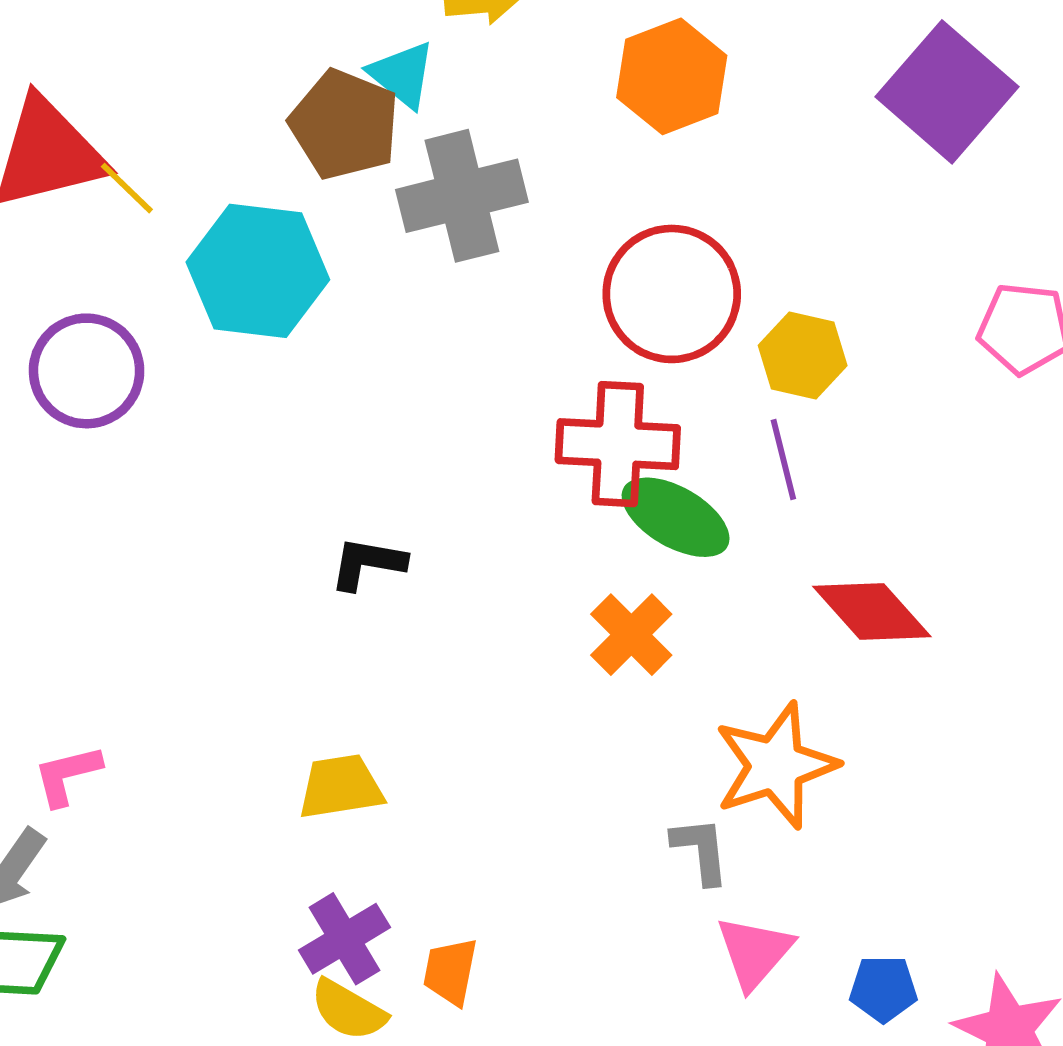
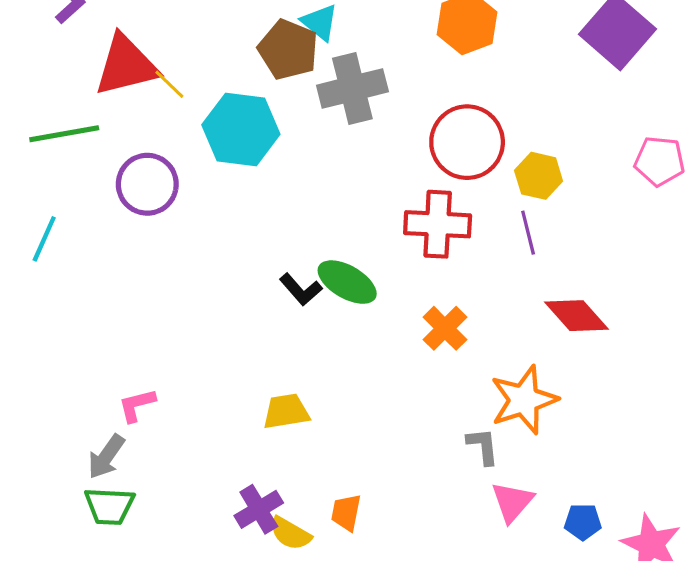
green ellipse: (676, 517) -> (347, 282), moved
black L-shape: (368, 563) -> (301, 289), turned -141
purple cross: (344, 939) -> (259, 509), moved

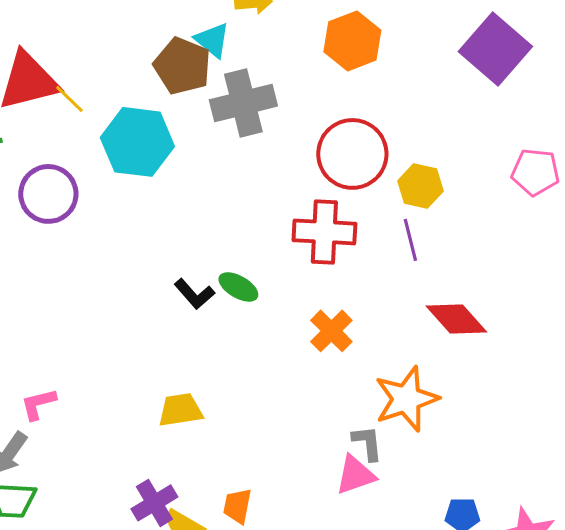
green ellipse: (347, 282) -> (238, 287), size x0.7
pink triangle: (512, 502) -> (355, 475), moved, turned 30

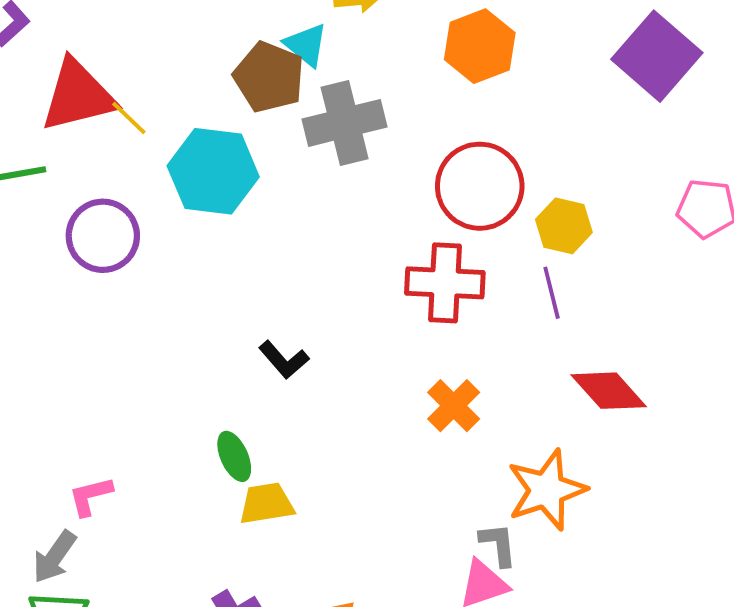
green ellipse: (238, 287) -> (234, 456), moved, turned 36

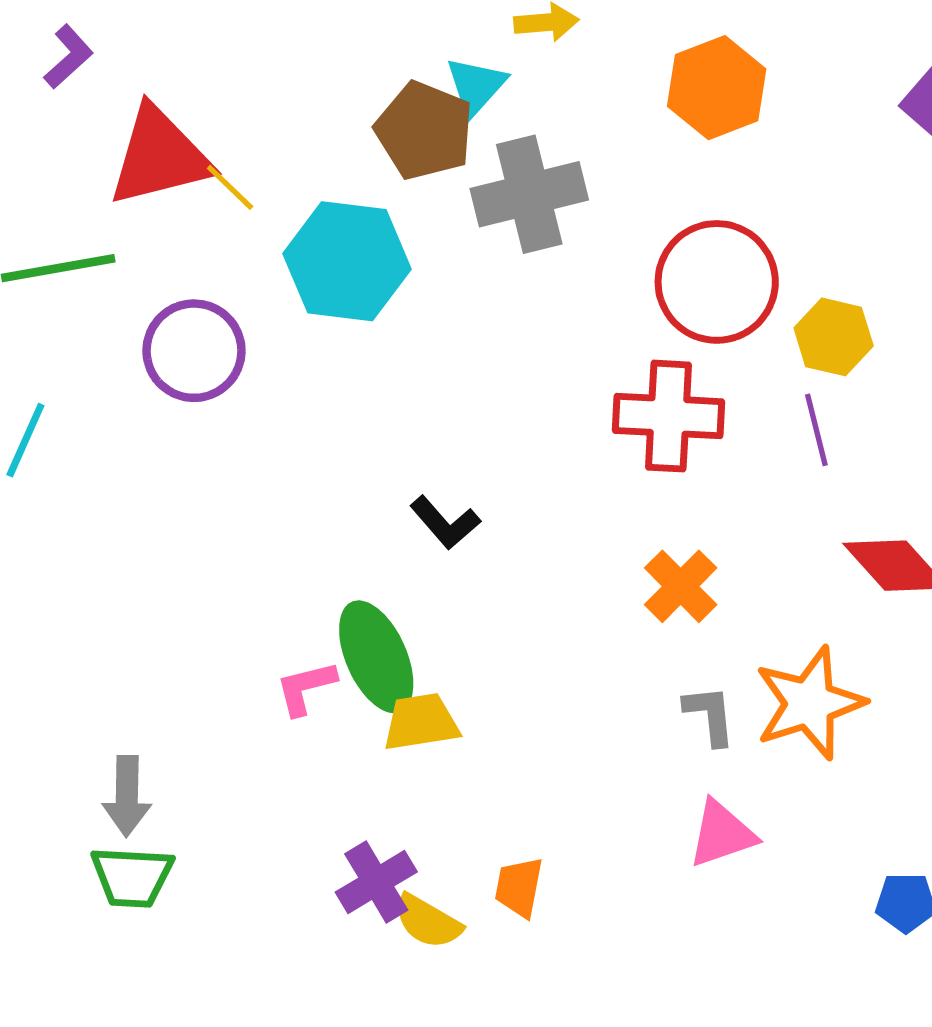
cyan triangle: (306, 45) -> (476, 86), turned 33
green ellipse: (234, 456) -> (376, 657), size x1.6
pink L-shape: (90, 496) -> (306, 688), moved
gray L-shape: (498, 544) -> (710, 715), moved
gray arrow: (54, 557) -> (127, 796), turned -34

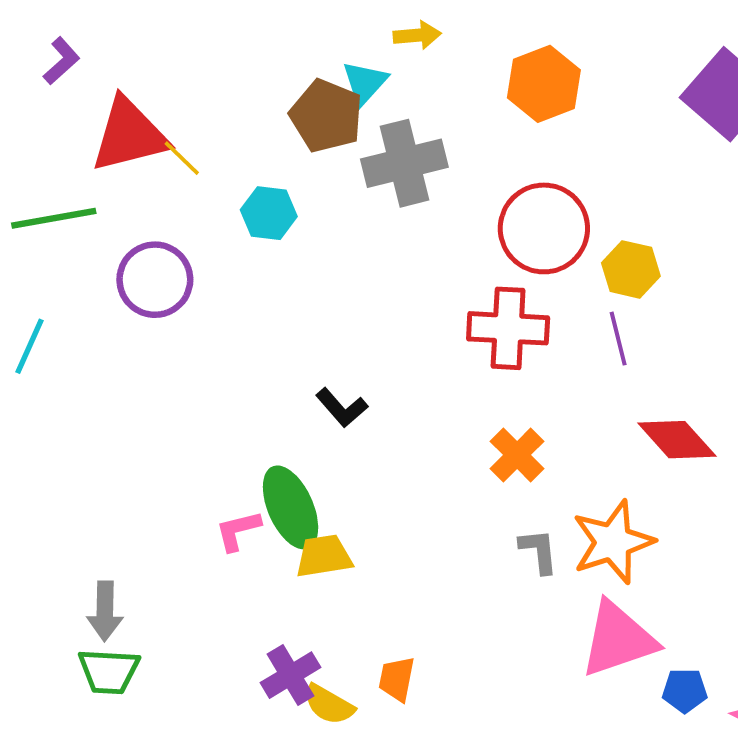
cyan hexagon: (347, 261) -> (269, 213), size x0.6
pink triangle: (722, 834) -> (618, 639), moved, size x1.5

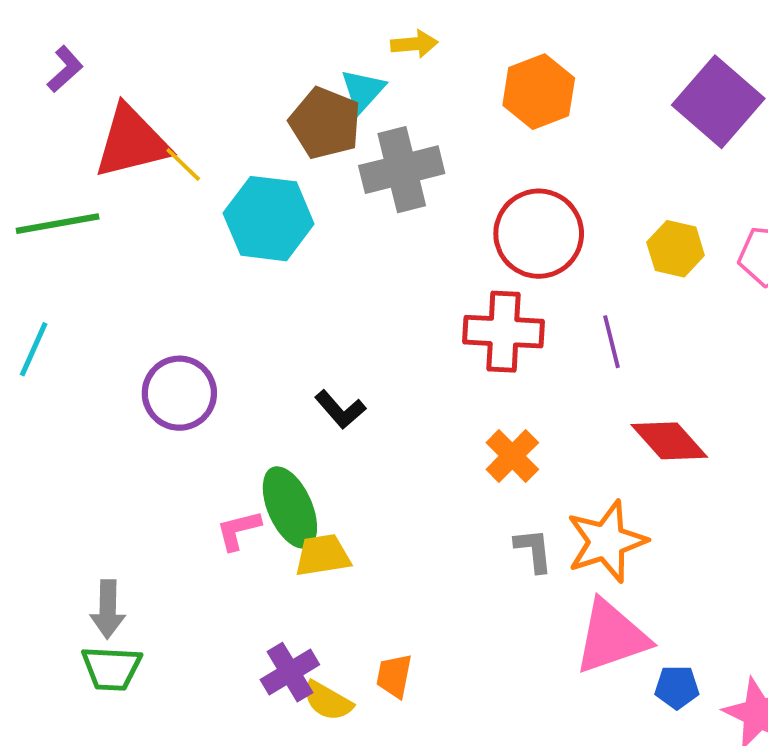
cyan hexagon: (269, 213) -> (269, 219), size x1.6
yellow hexagon: (631, 269) -> (676, 249), moved
purple circle: (155, 280) -> (179, 393), moved

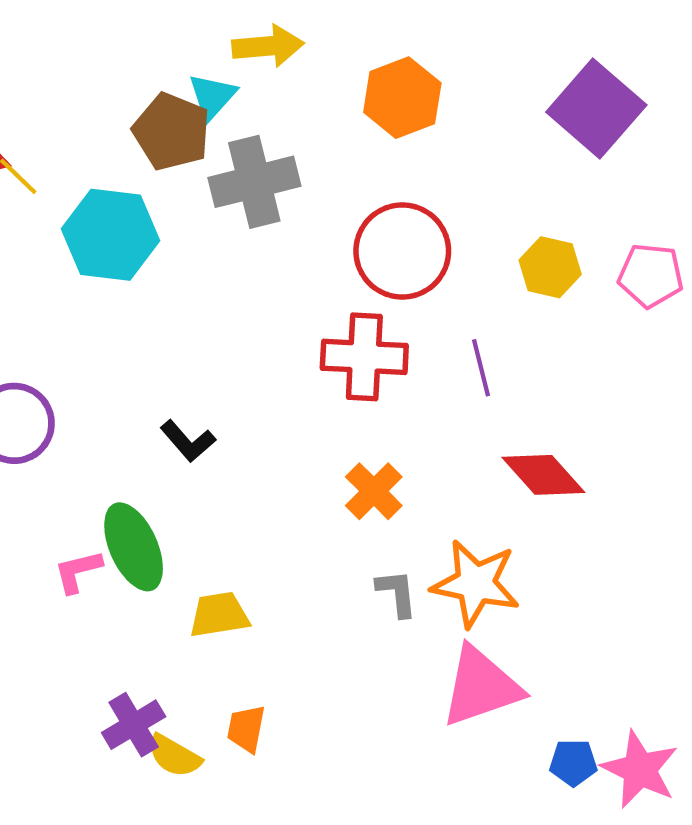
yellow arrow: (414, 44) -> (268, 46), size x1.4
orange star: (606, 541) -> (476, 584), turned 30
yellow trapezoid: (323, 555) -> (219, 615), moved
blue pentagon: (677, 687) -> (573, 763), moved

